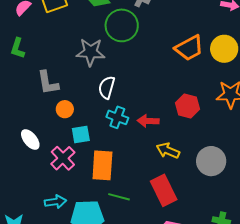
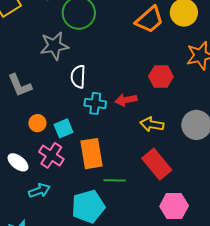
orange circle: (65, 109) -> (37, 123), moved
white ellipse: (30, 140) -> (18, 162), moved
cyan arrow: (55, 202) -> (39, 191), moved

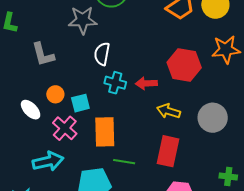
red hexagon: (161, 77) -> (184, 65), size x1.4
white ellipse: (18, 162) -> (31, 110), moved
red rectangle: (157, 164) -> (168, 151), turned 44
cyan arrow: (39, 191) -> (48, 161), size x1.4

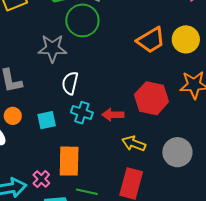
orange circle: (55, 94) -> (13, 116), moved
cyan square: (80, 103) -> (47, 120), moved
pink cross: (65, 128) -> (41, 179), moved, size x0.7

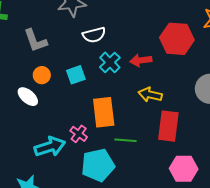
white semicircle: (70, 83) -> (94, 35), turned -110
cyan cross: (82, 113) -> (110, 62), turned 35
yellow arrow: (134, 144) -> (150, 95), moved

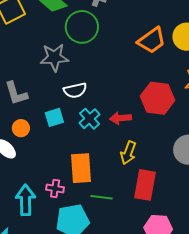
cyan square: (76, 75) -> (54, 117), moved
yellow arrow: (150, 95) -> (128, 153), turned -85
pink cross: (79, 134) -> (55, 188), turned -30
cyan arrow: (50, 147) -> (26, 200), turned -76

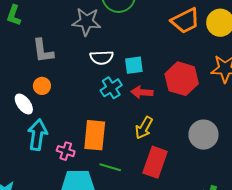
cyan square: (54, 117) -> (134, 65), moved
cyan arrow: (26, 200) -> (37, 135), moved

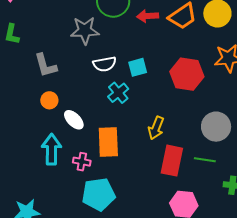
red arrow: (142, 92) -> (147, 16), moved
white ellipse: (24, 104) -> (74, 120), moved
green line: (110, 167) -> (205, 160), moved

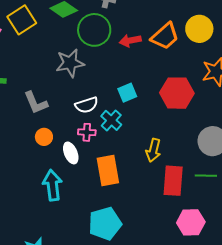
white semicircle: (105, 64) -> (87, 105), moved
white ellipse: (74, 120) -> (71, 153), turned 30
pink cross: (82, 162) -> (87, 132), moved

